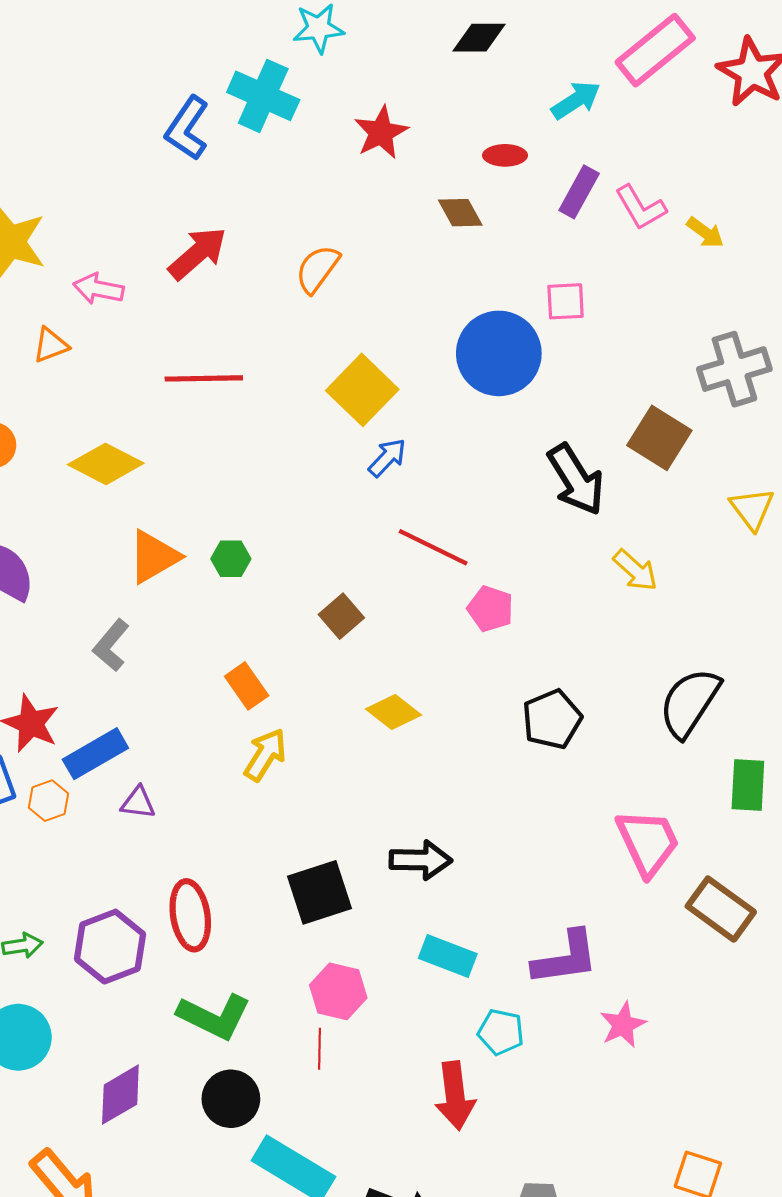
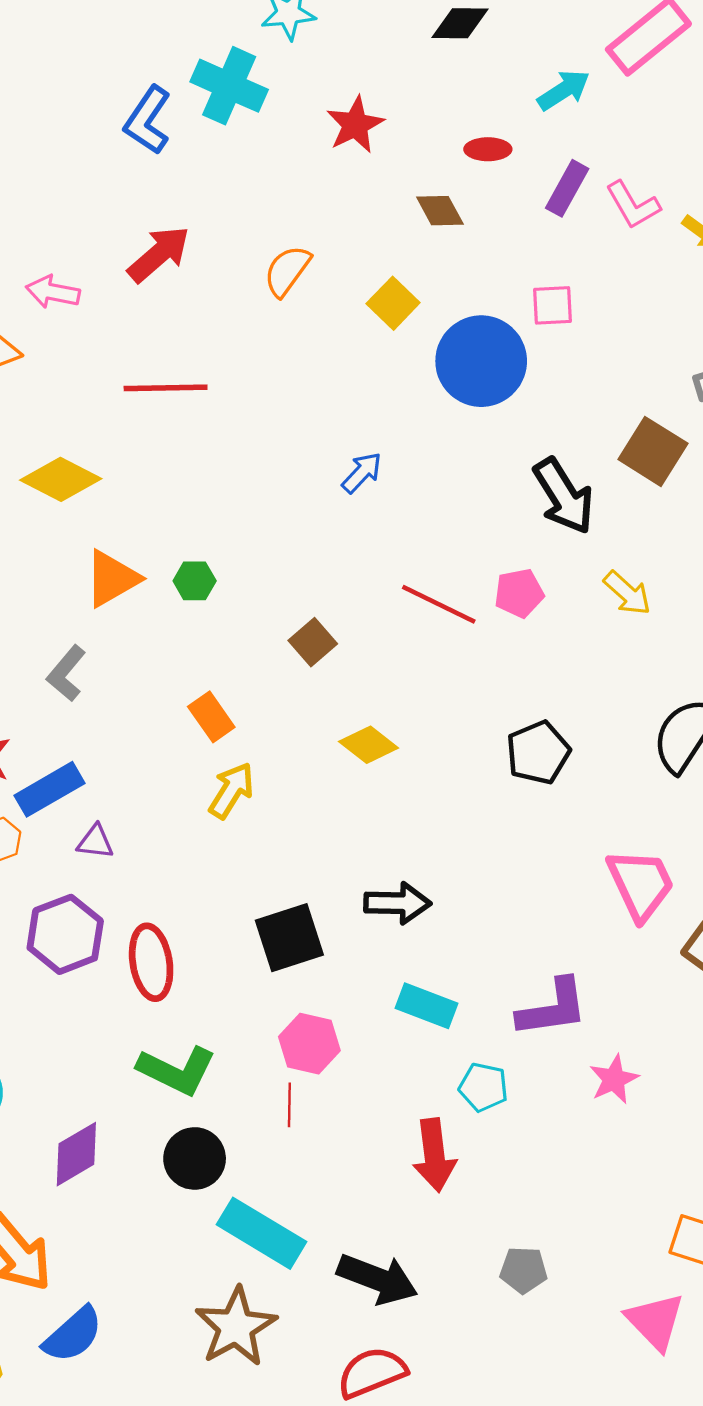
yellow square: (362, 390) -> (393, 303), moved, size x0.7
red line: (433, 547) -> (439, 604), moved
pink pentagon: (490, 609) -> (519, 593), moved, turned -30
purple hexagon: (110, 947) -> (65, 934), moved

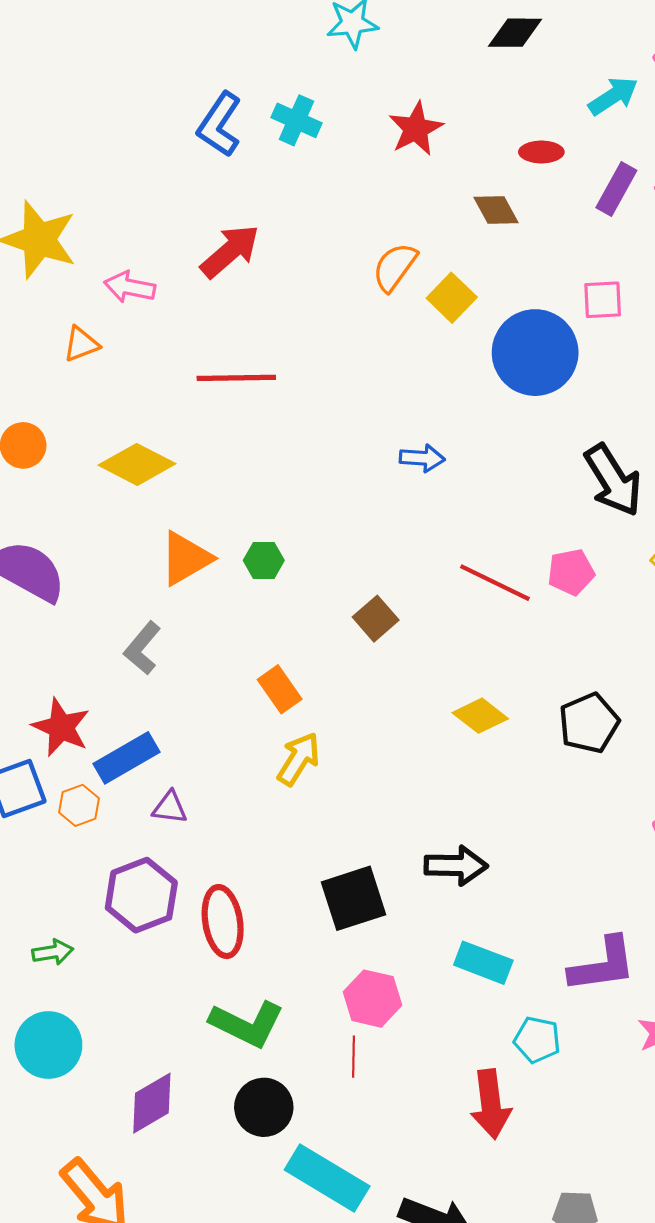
cyan cross: (229, 86) -> (296, 120), moved, size x0.7
orange semicircle: (287, 271) -> (395, 267), moved
blue arrow: (362, 473) -> (422, 458), turned 51
yellow diamond: (369, 745) -> (480, 716), moved

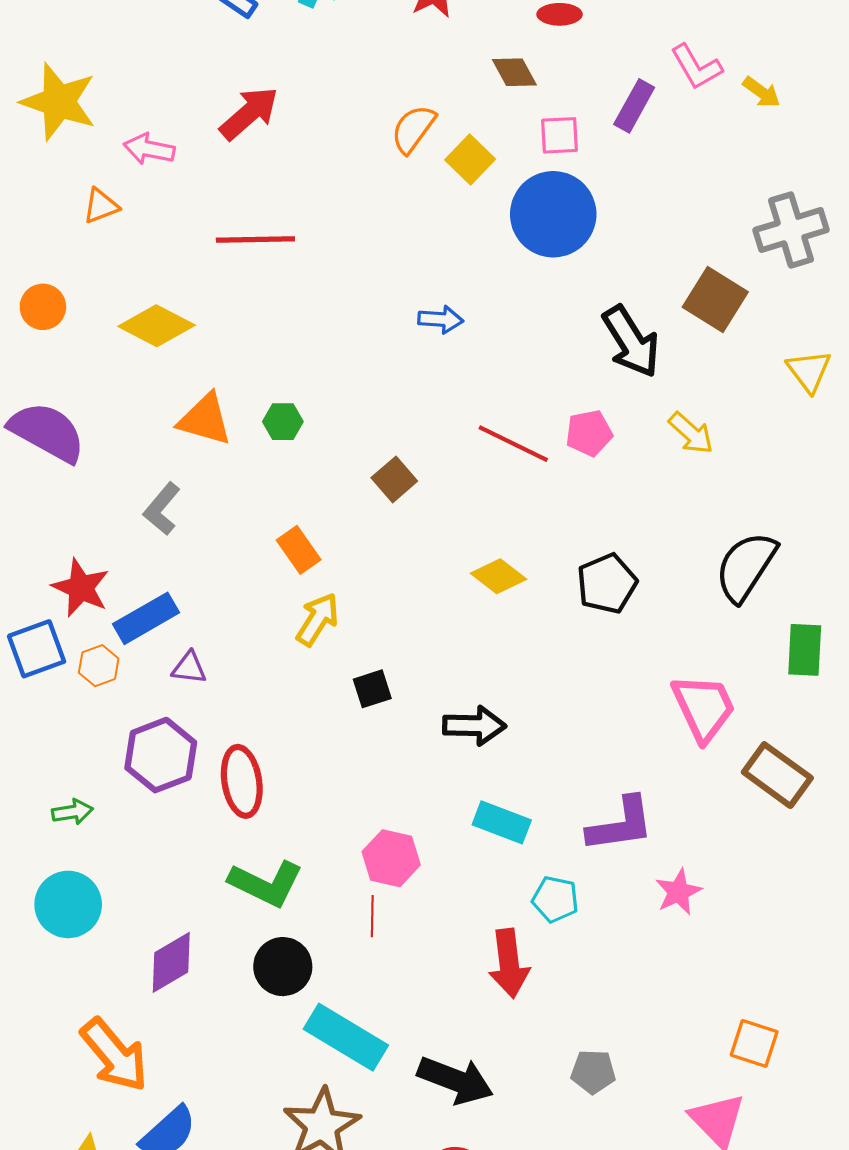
purple rectangle: (616, 189) -> (634, 106), moved
pink square: (603, 300) -> (560, 135), moved
orange triangle: (186, 558) -> (205, 419), turned 46
black square: (353, 898) -> (372, 689), moved, size x0.6

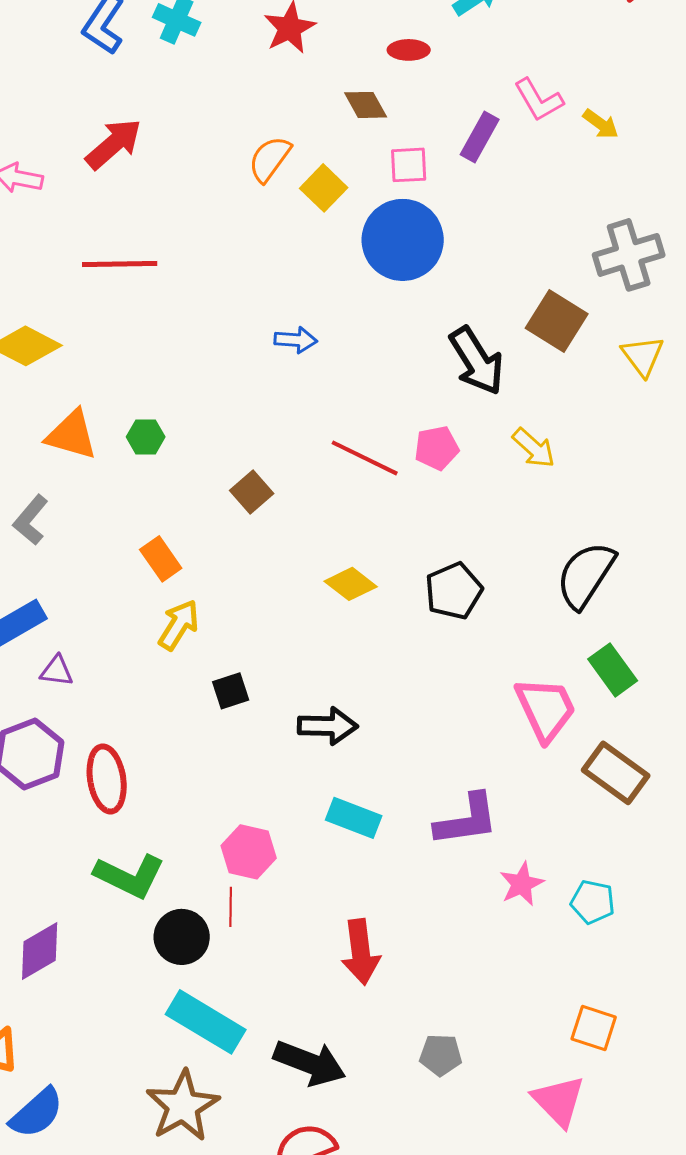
yellow triangle: (809, 371) -> (643, 356), moved
green rectangle: (805, 650) -> (613, 670), moved, turned -39
cyan pentagon: (555, 899) -> (593, 902), moved
black circle: (283, 967) -> (182, 937), moved

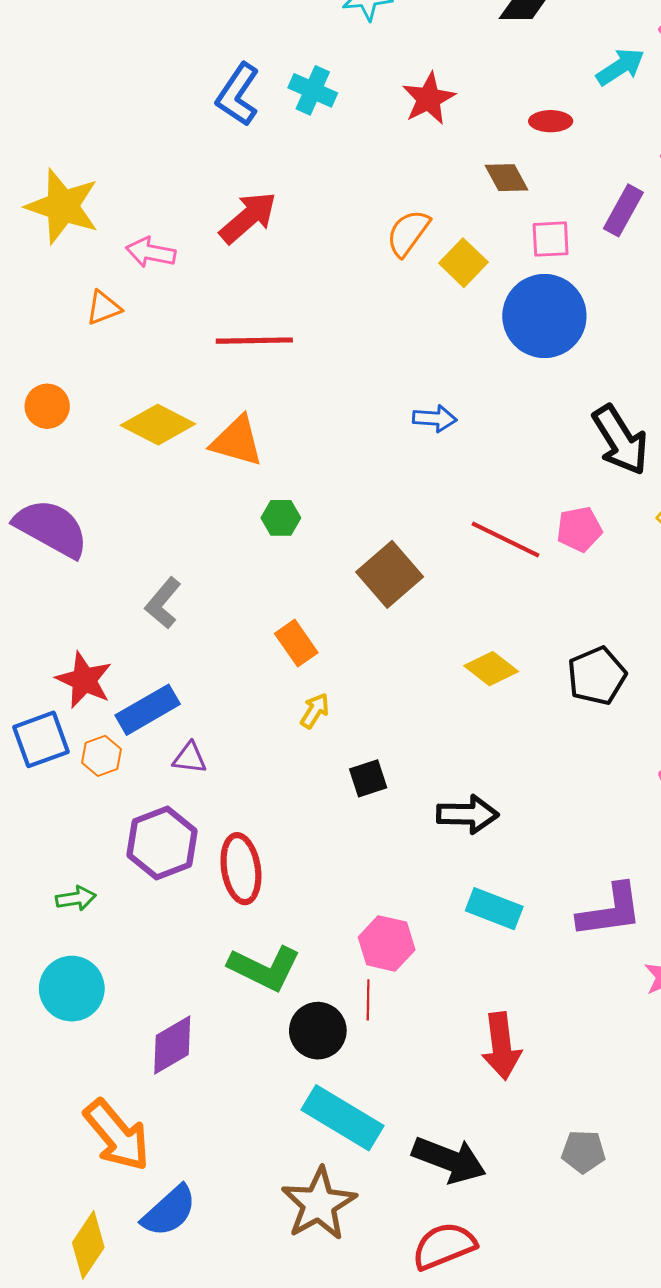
orange triangle: (72, 435) -> (237, 441), moved
brown square: (252, 492) -> (390, 574), size x1.5
yellow arrow: (179, 625) -> (315, 711), size x0.7

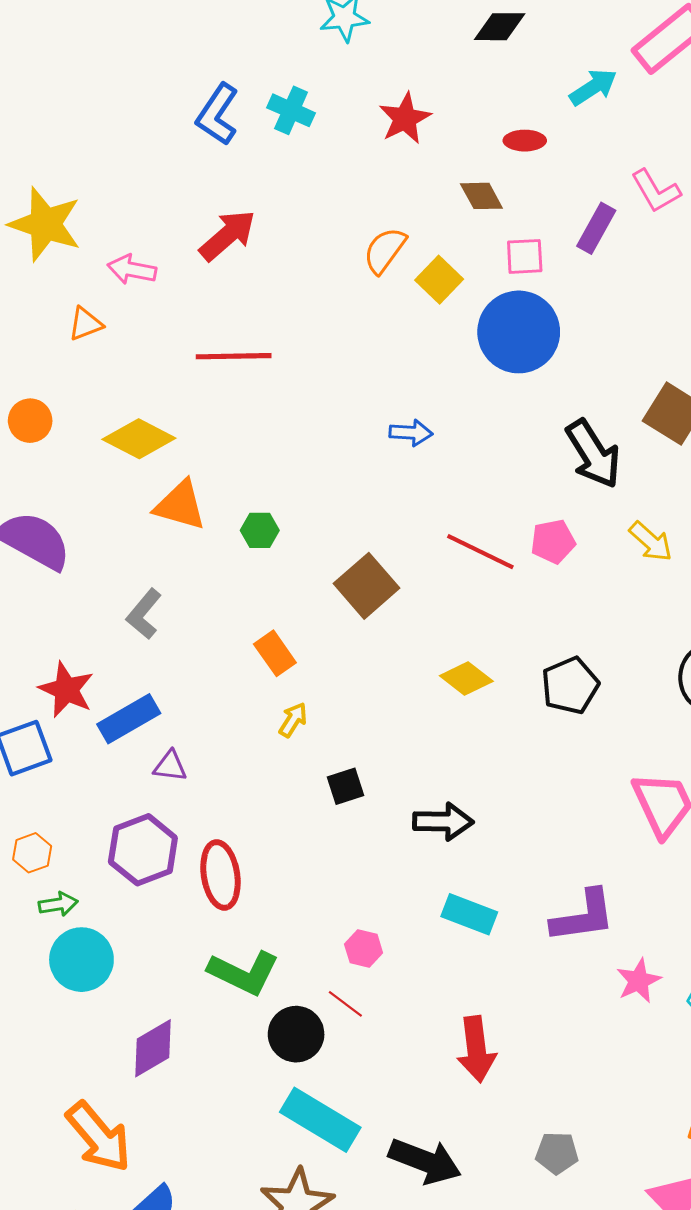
orange triangle: (237, 441) -> (180, 505), moved
orange hexagon: (102, 756) -> (32, 853), moved
pink hexagon: (387, 943) -> (364, 949), size x0.7
cyan circle: (72, 989) -> (81, 960), moved
red line: (368, 1000) -> (345, 1004), turned -54

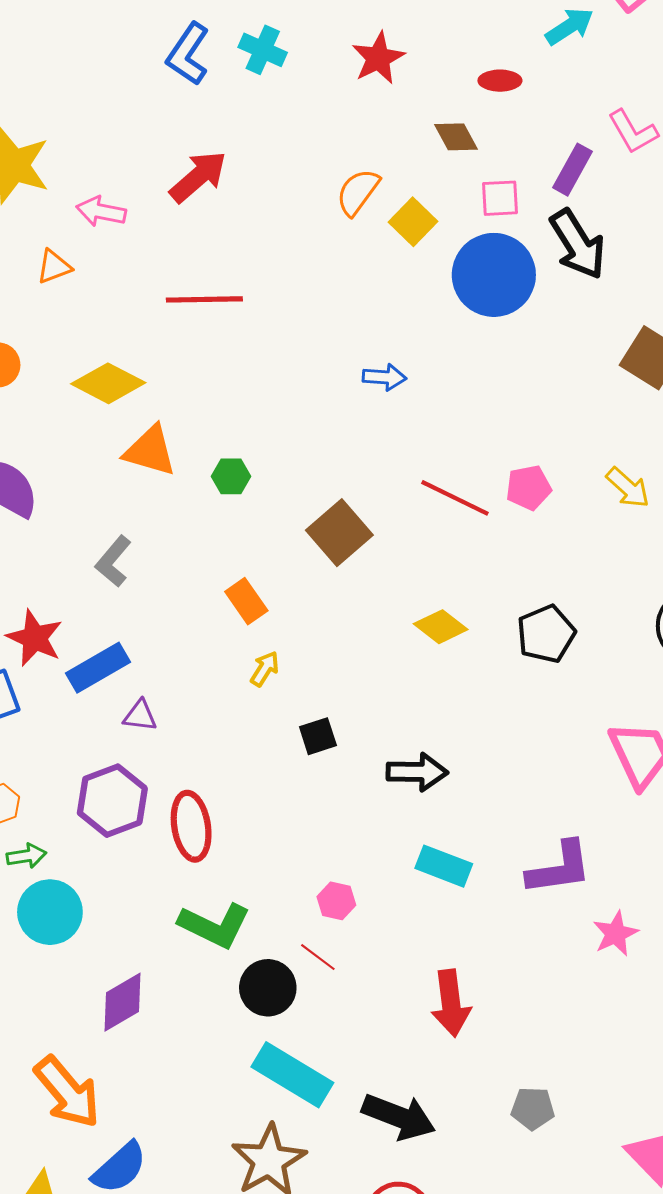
black arrow: (593, 454) -> (578, 244), moved

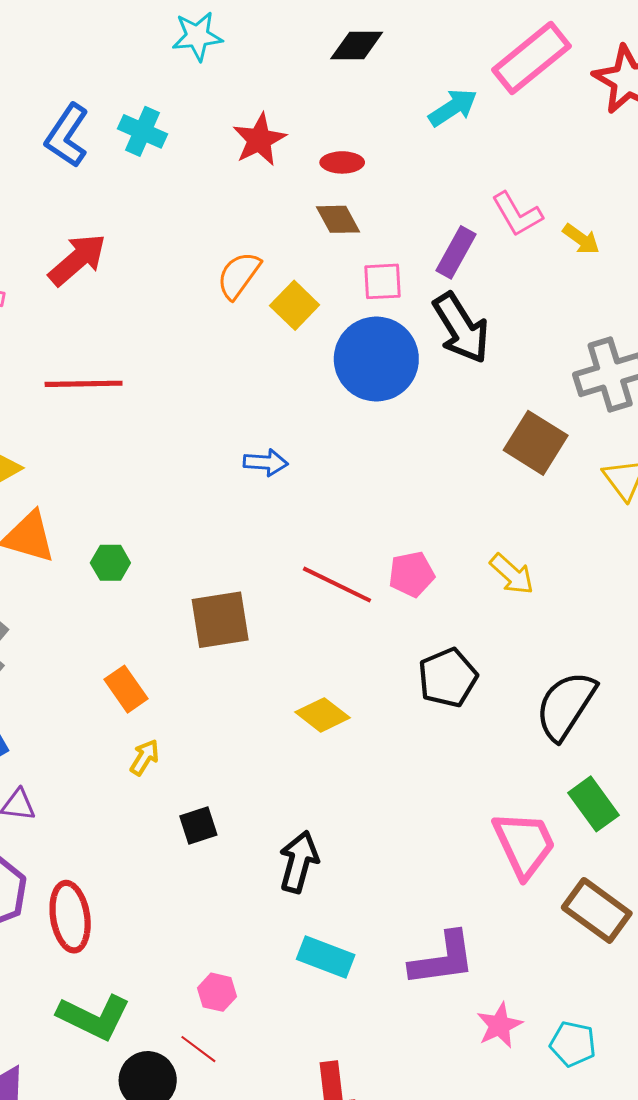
red ellipse: (500, 81) -> (342, 162), moved
brown square: (339, 533) -> (220, 620), turned 32
black pentagon: (546, 634) -> (448, 678), moved
black arrow: (417, 772) -> (299, 862), turned -76

